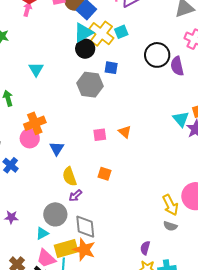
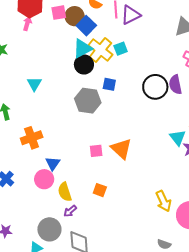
black circle: (157, 55) -> (155, 87), moved
orange triangle: (125, 132) -> (121, 149), size x1.6
pink circle: (30, 138) -> (44, 179), moved
yellow arrow: (170, 205) -> (163, 201), moved

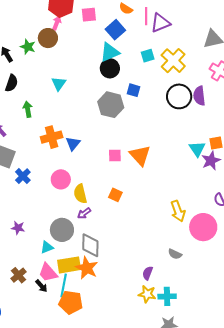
brown circle: (75, 16) -> (48, 38), moved
yellow cross: (100, 50) -> (173, 61), moved
blue triangle: (53, 163) -> (73, 144), moved

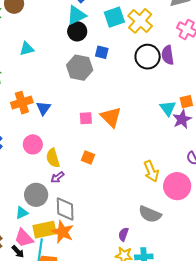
cyan square: (148, 56) -> (114, 17), size x1.5
cyan triangle: (59, 84) -> (27, 49), turned 42
gray semicircle: (175, 254) -> (150, 214), size x1.6

